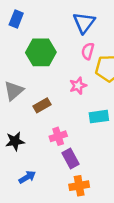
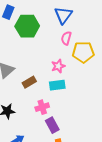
green hexagon: (41, 52) -> (27, 26), moved
cyan rectangle: (99, 117) -> (57, 85), moved

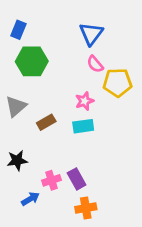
green hexagon: (27, 26) -> (32, 61), moved
pink semicircle: (66, 38) -> (95, 64), turned -56
pink cross: (42, 107) -> (51, 180), moved

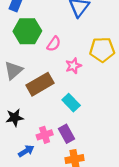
pink semicircle: (95, 64) -> (54, 44), moved, turned -105
brown rectangle: (46, 122) -> (40, 84), size x1.6
cyan rectangle: (83, 126) -> (71, 103), moved, turned 54

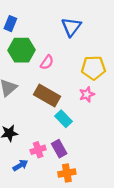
pink star: (73, 66) -> (87, 94), moved
brown rectangle: (40, 84) -> (47, 96), moved, turned 60

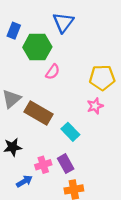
blue triangle: (71, 27) -> (63, 22), moved
green hexagon: (21, 50) -> (37, 47), moved
brown rectangle: (47, 96) -> (39, 113), moved

